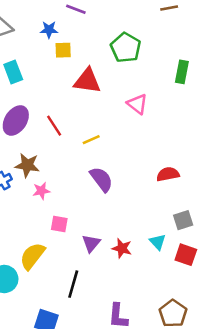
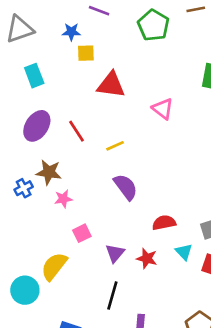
green pentagon: (126, 48) -> (153, 25), moved
red semicircle: (168, 174) -> (164, 223), moved
pink square: (59, 224) -> (82, 233), turned -36
black line: (73, 284) -> (112, 295), moved

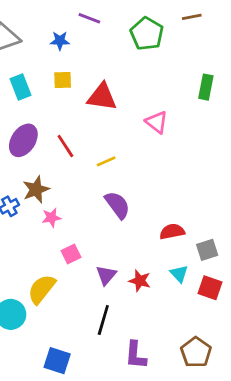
yellow square: (86, 53) -> (63, 80), moved
brown star: (49, 172) -> (36, 189), turned -30
red semicircle: (164, 223) -> (172, 232), moved

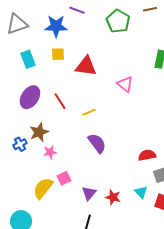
blue star: (60, 41) -> (56, 26), size x1.6
red semicircle: (172, 232) -> (147, 155), moved
yellow semicircle: (42, 289) -> (43, 188), moved

